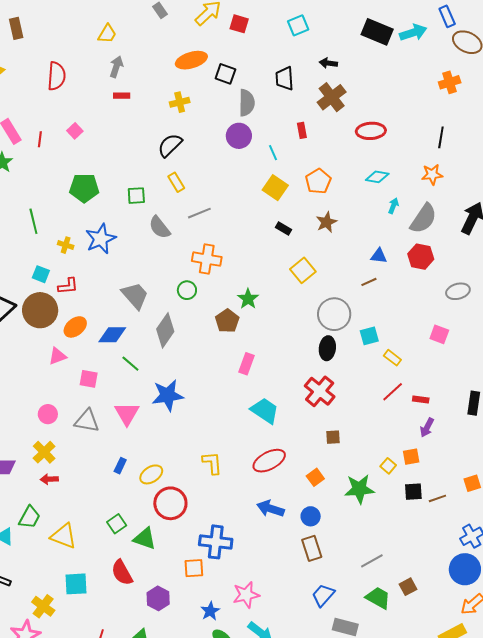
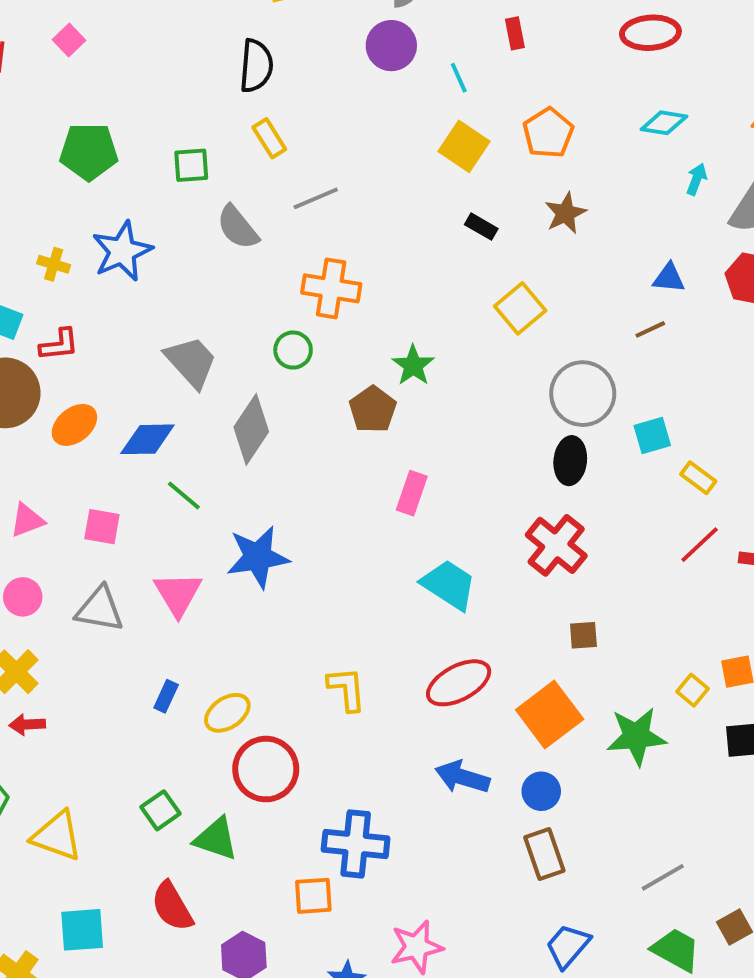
black semicircle: (170, 145) -> (256, 66), turned 140
pink triangle: (57, 356) -> (27, 520), moved
orange square: (315, 477) -> (550, 714), size x1.8

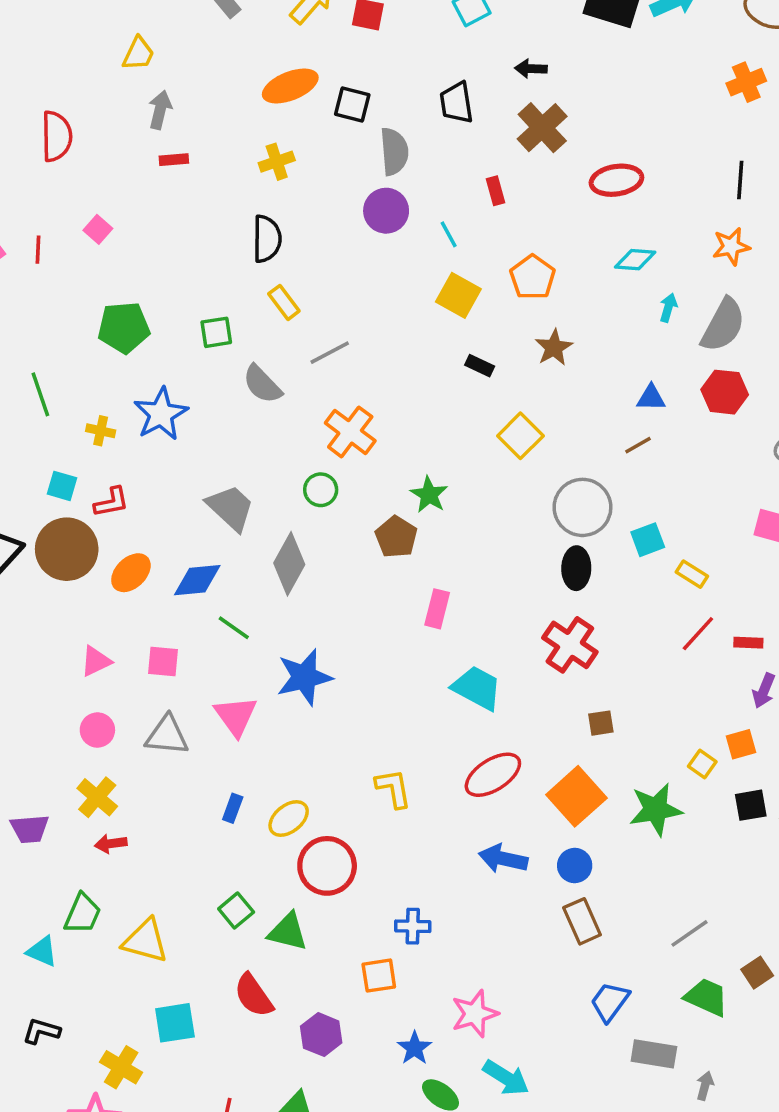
orange cross: (331, 288) -> (350, 432), turned 33
blue cross: (356, 844) -> (413, 926), size x0.6

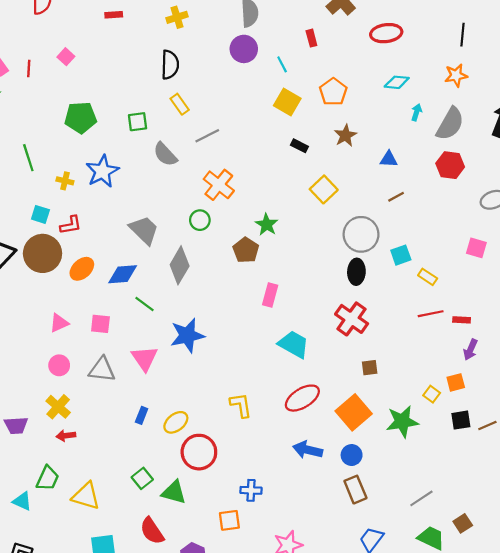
blue triangle: (651, 398) -> (389, 159), moved
red line: (698, 634) -> (431, 314), turned 35

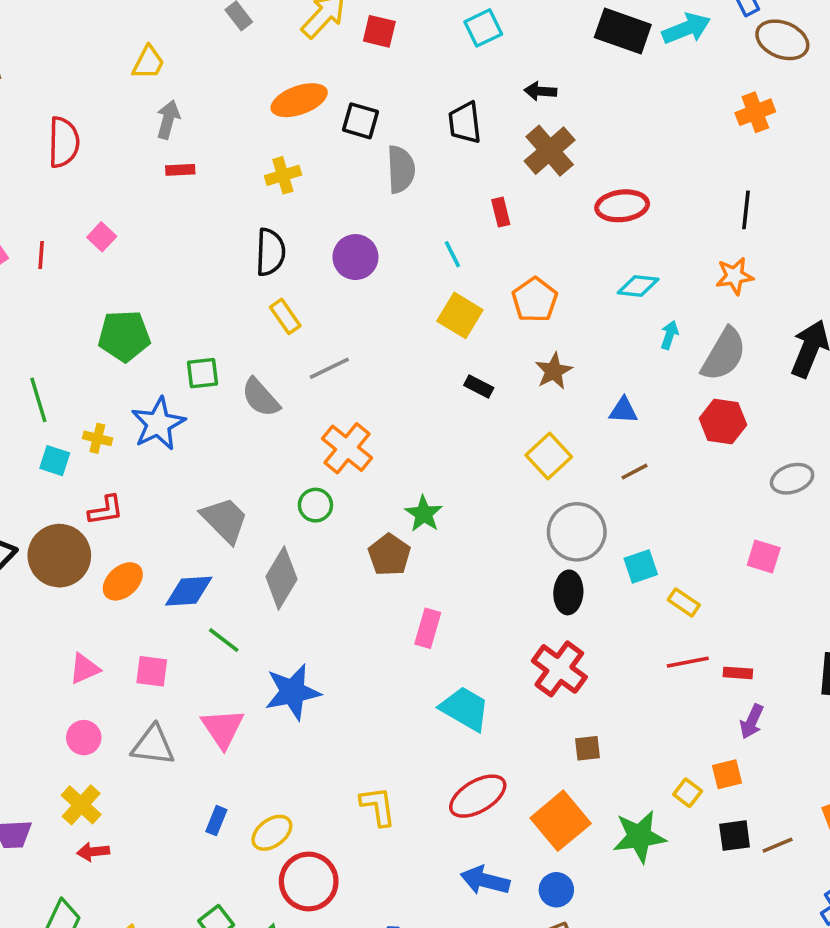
purple circle: (244, 49) -> (355, 257), moved
green square: (138, 122) -> (203, 373), moved
yellow square: (324, 189) -> (549, 456), moved
cyan square: (40, 214) -> (55, 461), moved

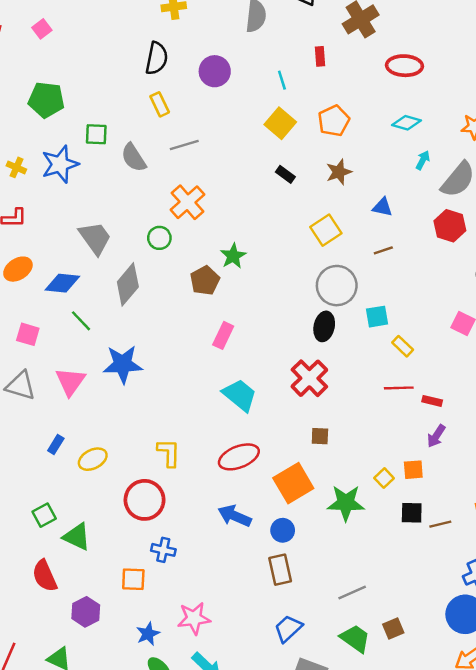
red circle: (309, 882) -> (145, 500), moved

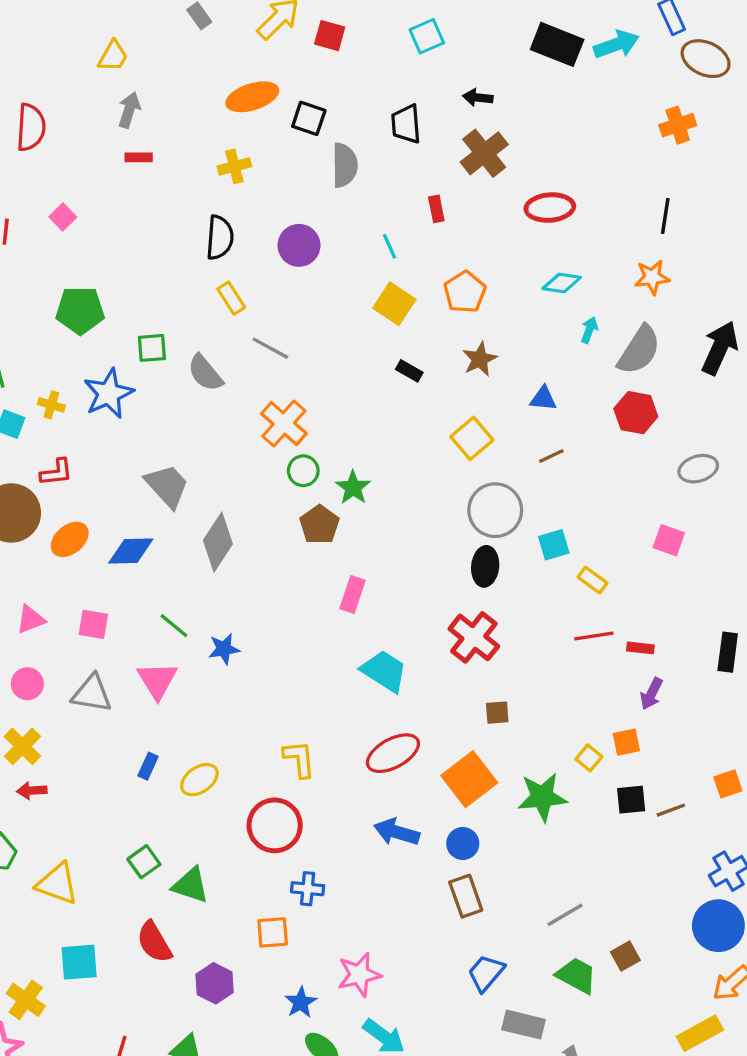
gray line: (184, 145) -> (270, 348), turned 52
green circle: (159, 238) -> (303, 471), moved
green line: (81, 321) -> (174, 626), moved
blue star: (123, 364) -> (224, 649), size x0.6

